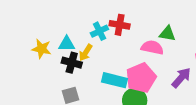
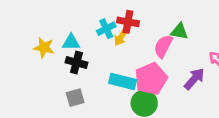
pink semicircle: (152, 48) -> (163, 46), turned -75
yellow arrow: (86, 53) -> (121, 37), moved

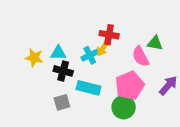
cyan cross: (106, 29) -> (90, 55), moved
pink semicircle: (163, 46) -> (140, 56), turned -55
cyan rectangle: (123, 81) -> (89, 88), moved

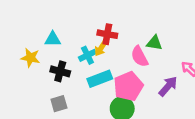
cyan triangle: (58, 53) -> (53, 39), moved
cyan rectangle: (89, 88) -> (100, 79), moved, turned -35

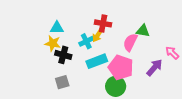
pink semicircle: (140, 57) -> (130, 42), turned 54
yellow star: (30, 58) -> (53, 43), moved
pink pentagon: (128, 86) -> (121, 67), turned -30

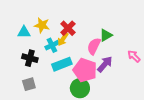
red cross: (103, 23) -> (68, 28), turned 35
green triangle: (143, 31) -> (106, 35), turned -40
yellow star: (53, 43) -> (42, 25), moved
purple arrow: (154, 67) -> (105, 64), moved

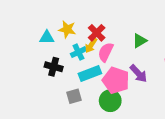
pink semicircle: (94, 46) -> (106, 52), moved
purple arrow: (105, 64) -> (138, 74), turned 96
gray square: (29, 84) -> (74, 96), moved

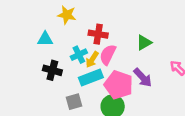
yellow star: (67, 29) -> (67, 15), moved
red cross: (97, 33) -> (98, 34), turned -36
yellow arrow: (91, 45) -> (92, 59), moved

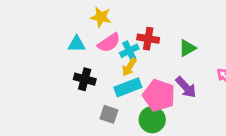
red cross: (98, 34) -> (148, 39), moved
cyan cross: (79, 55) -> (129, 51), moved
pink semicircle: (108, 55) -> (109, 43), moved, turned -150
gray square: (74, 102) -> (109, 114), turned 35

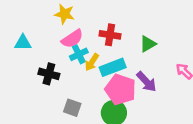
cyan triangle: (77, 44) -> (23, 43), moved
cyan cross: (129, 51) -> (79, 54), moved
cyan rectangle: (128, 87) -> (113, 67), moved

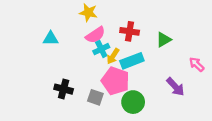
black cross: (49, 74) -> (64, 89), moved
purple arrow: (146, 82) -> (175, 87), moved
pink pentagon: (120, 89) -> (115, 81), moved

